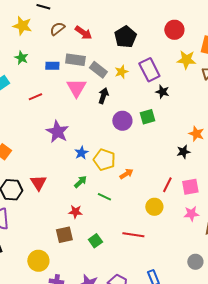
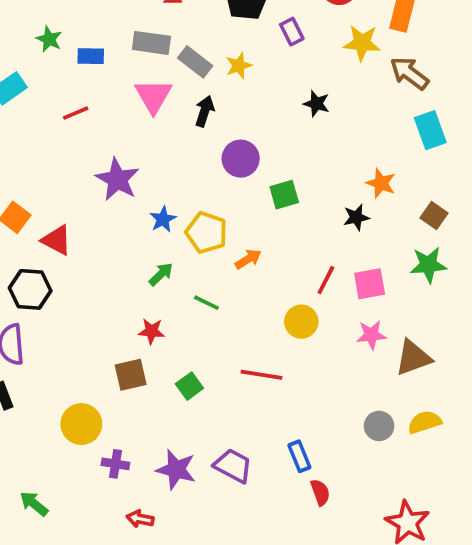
blue rectangle: (52, 66) -> (91, 56), moved
purple rectangle: (149, 70) -> (292, 32), moved, size x0.6
green square: (147, 117) -> (284, 195), moved
red triangle: (38, 183) -> (57, 240), moved, turned -30

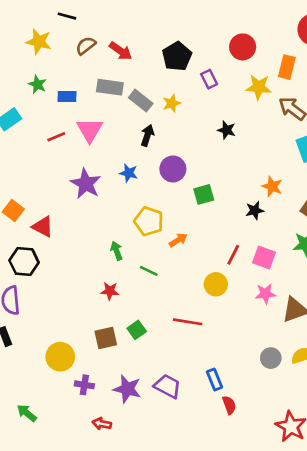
pink triangle: (153, 96) -> (90, 130), moved
blue star: (163, 219) -> (129, 173), moved, turned -30
green arrow: (161, 274) -> (117, 251), turned -66
pink square: (370, 284) -> (264, 257), turned 30
brown square: (131, 375) -> (106, 338), moved

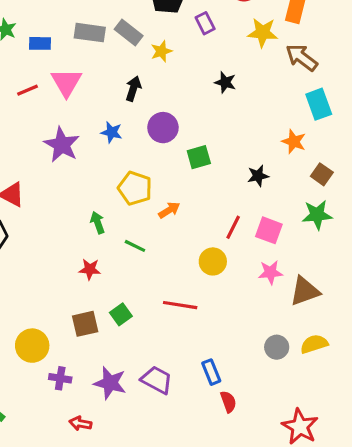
gray rectangle: (141, 101) -> (129, 33), moved
orange star: (272, 186) -> (294, 142), moved

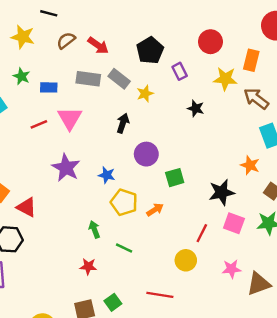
black star: (225, 82) -> (196, 108), moved
blue star: (112, 132) -> (107, 175), moved
black star: (258, 176) -> (222, 192), size x1.5
orange arrow: (169, 210) -> (155, 210), moved
pink square: (269, 230) -> (234, 223), moved

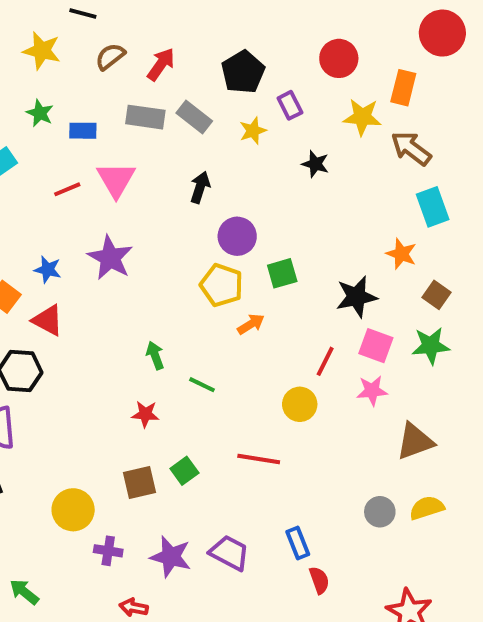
red arrow: (98, 45) -> (161, 64), turned -90
yellow star: (145, 94) -> (253, 131), moved
blue star: (107, 175) -> (48, 269), moved
yellow pentagon: (124, 202) -> (222, 285), moved
pink star: (231, 269) -> (372, 391), moved

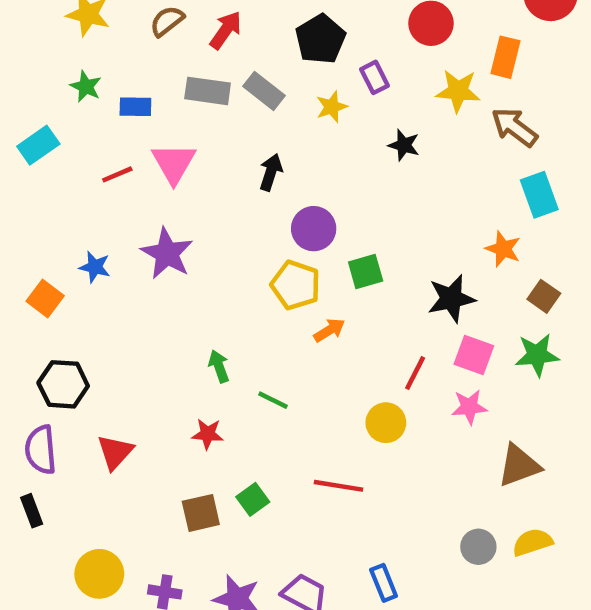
red triangle: (48, 320) -> (115, 452), moved, turned 44
yellow circle: (73, 510) -> (99, 574), moved

